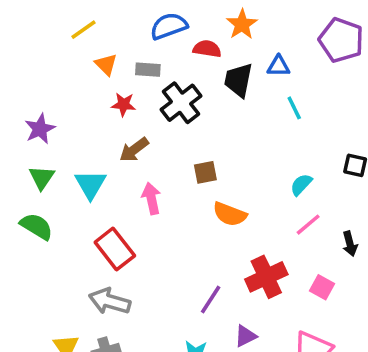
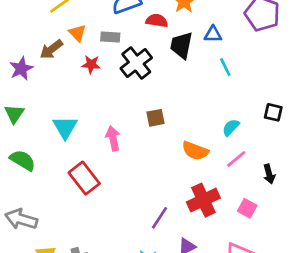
purple star: (40, 129) -> (21, 69), moved
brown arrow: (134, 150) -> (51, 49), moved
green triangle: (42, 178) -> (14, 114), moved
orange semicircle: (230, 214) -> (195, 151), moved
gray arrow: (110, 301) -> (21, 219), moved

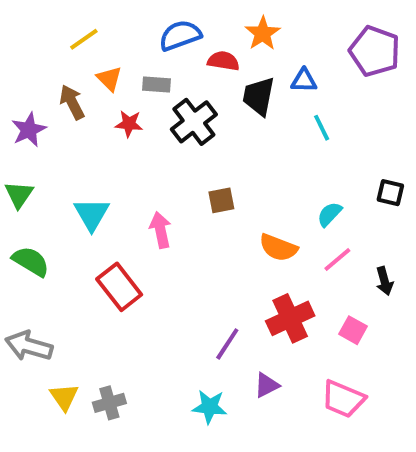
brown arrow: (51, 49) -> (72, 102), turned 100

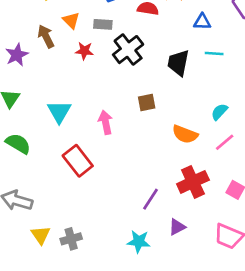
black trapezoid: (259, 96) -> (178, 63), moved
cyan line: (322, 128) -> (214, 54), turned -60

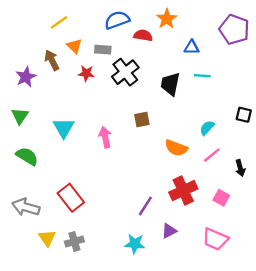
red rectangle: (78, 161) -> (71, 198), moved

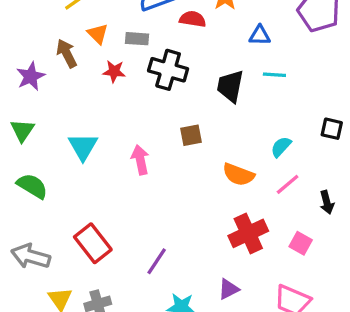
black cross: (125, 72) -> (168, 70), turned -36
purple line: (145, 206) -> (157, 261), moved

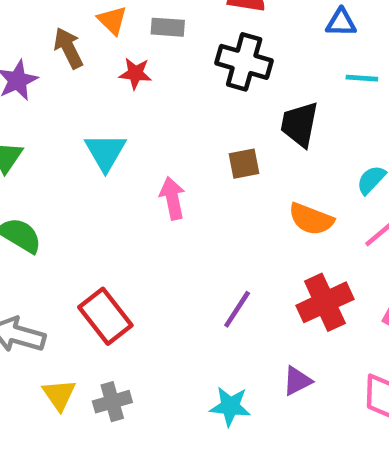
black cross: (168, 70) -> (244, 62), moved
black trapezoid: (230, 86) -> (300, 124), moved
cyan triangle: (83, 147) -> (105, 152), moved
purple line: (157, 261) -> (237, 309), moved

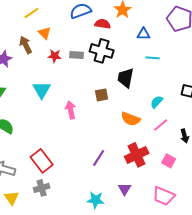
gray rectangle: (168, 27) -> (77, 55), moved
purple triangle: (297, 381) -> (125, 189), turned -32
yellow triangle: (59, 395) -> (12, 198), moved
gray cross: (112, 402) -> (42, 188), moved

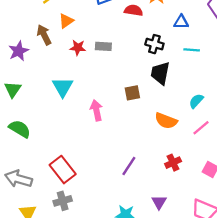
orange triangle: (45, 33) -> (66, 21), turned 40
black cross: (102, 51) -> (154, 44), moved, size x0.7
red cross: (137, 155) -> (173, 163), size x0.6

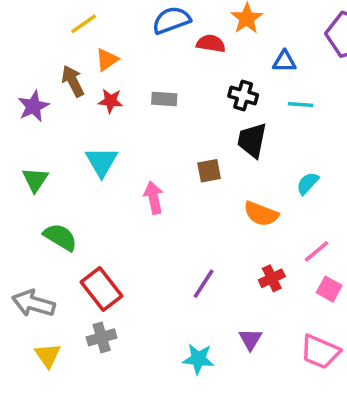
red star: (78, 48) -> (111, 101), moved
green triangle: (13, 89) -> (35, 180), moved
pink line: (201, 128) -> (317, 251), moved
green semicircle: (20, 129) -> (60, 237), moved

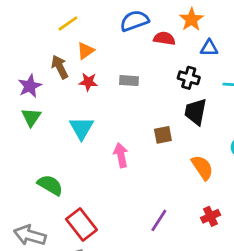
blue triangle: (284, 61) -> (209, 48), moved
green triangle: (35, 180) -> (31, 117), moved
orange semicircle: (261, 214) -> (202, 167), turned -145

